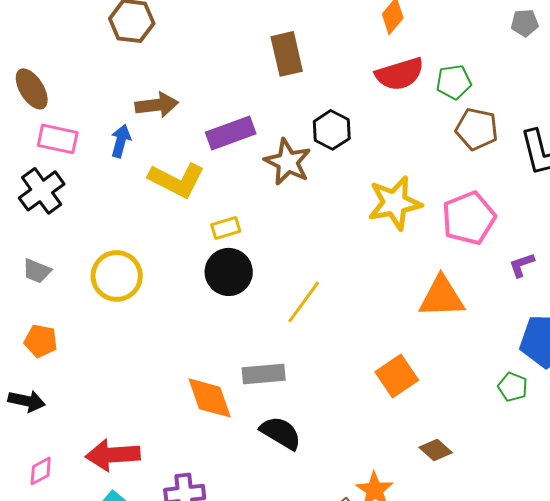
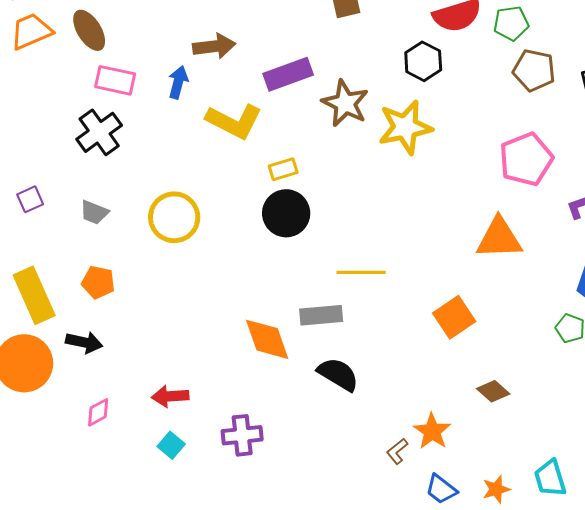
black hexagon: (332, 130) -> (423, 61), moved
yellow star: (395, 203) -> (405, 127), moved
yellow line: (304, 302) -> (361, 272), moved, turned 54
red arrow: (113, 455) -> (170, 396), size x0.7

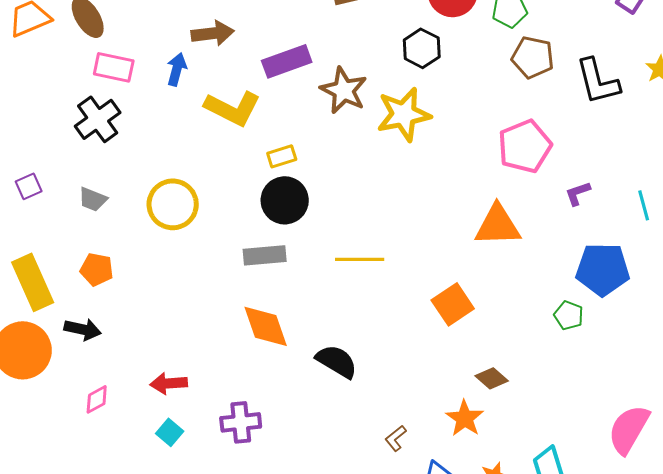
gray rectangle: (321, 315) -> (265, 255), moved
orange star: (432, 431) -> (465, 418), moved

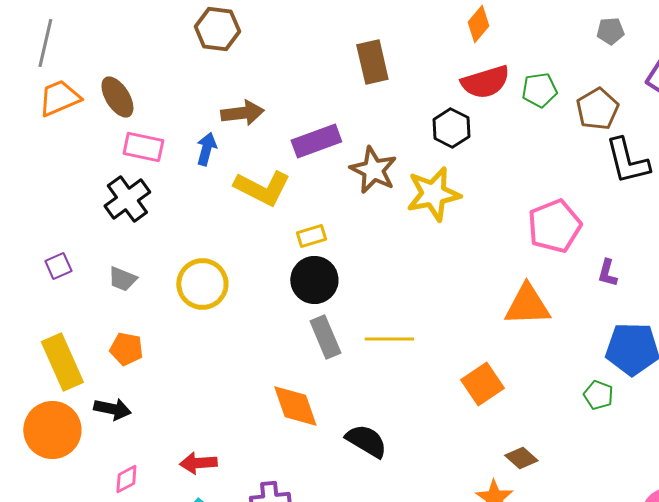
brown pentagon: (533, 57) -> (597, 109), moved, turned 30
purple L-shape: (578, 193) -> (607, 273), turned -56
gray rectangle: (265, 255) -> (325, 337), moved, turned 72

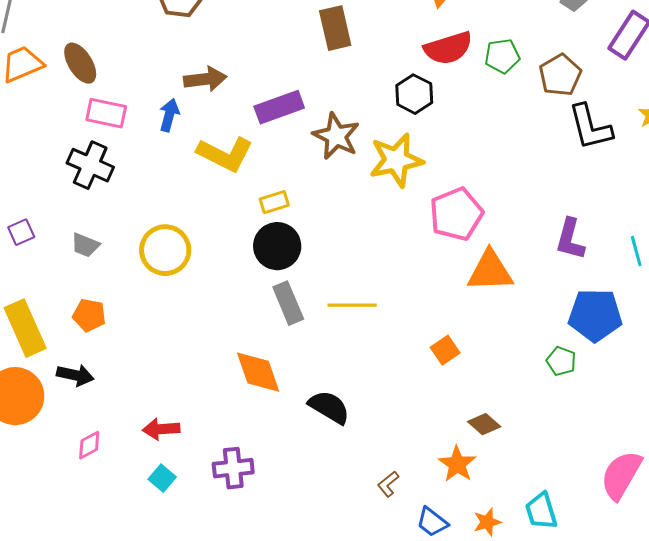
black cross: (127, 199) -> (90, 165), turned -30
pink pentagon: (554, 226) -> (456, 214), moved
purple L-shape: (607, 273) -> (570, 239), size x1.5
orange square: (482, 384) -> (445, 350), size x0.7

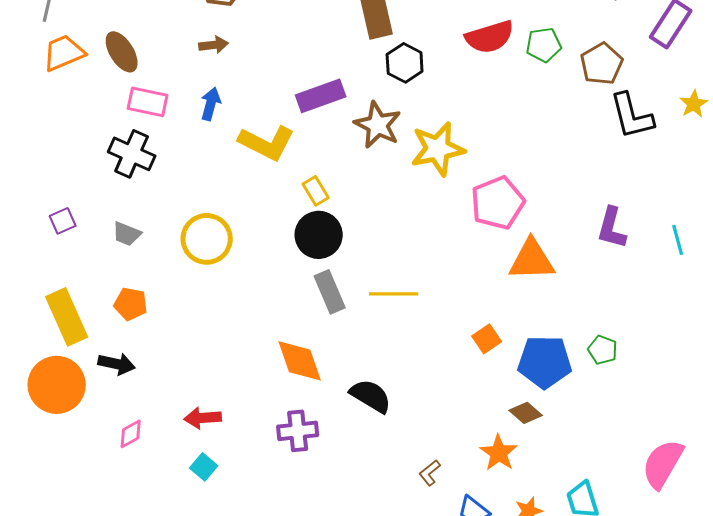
brown arrow: (205, 79) -> (214, 45), moved, size x0.7
black hexagon: (414, 94) -> (405, 63), moved
yellow rectangle: (274, 202) -> (316, 191), turned 76
blue pentagon: (595, 315) -> (545, 362), moved
purple cross: (233, 468) -> (298, 431), moved

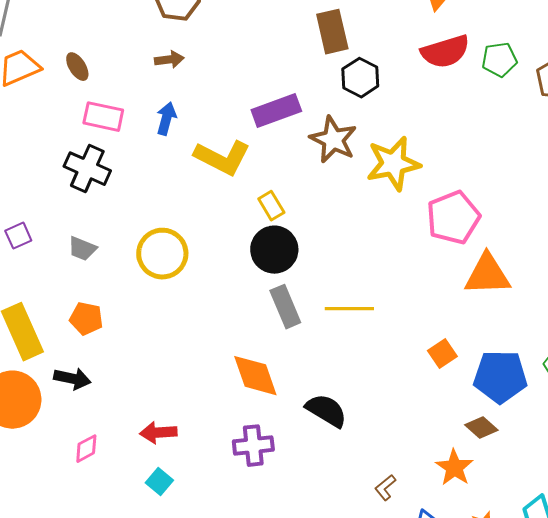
brown ellipse: (122, 52) -> (77, 67), size x0.7

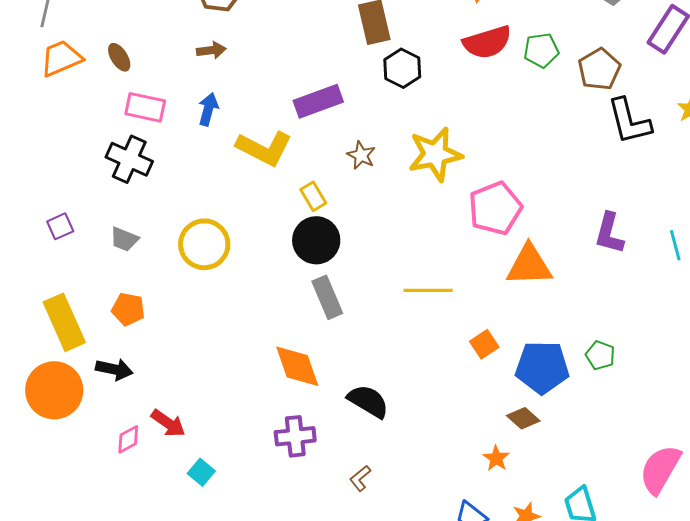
brown star: (333, 140) -> (361, 155), moved, size x0.6
yellow line: (349, 309) -> (428, 290), moved
red arrow: (158, 433) -> (168, 423), moved, turned -141
orange star: (454, 468) -> (496, 458), size x0.7
brown L-shape: (385, 488) -> (360, 478), moved

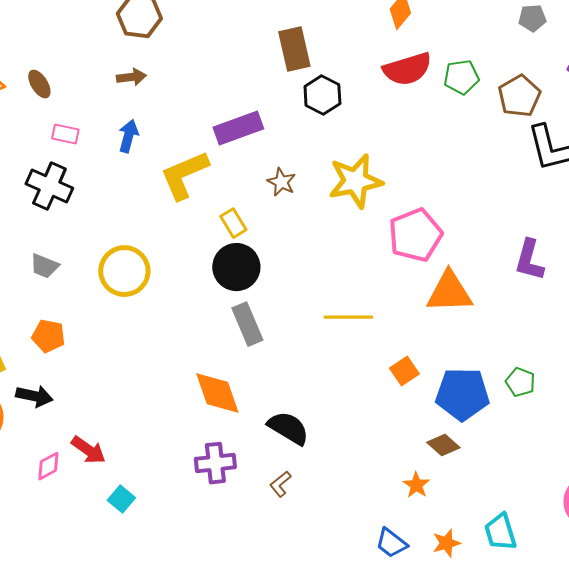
pink rectangle: (145, 107) -> (65, 134), size x0.7
yellow L-shape: (264, 148) -> (184, 175), turned 130
brown L-shape: (360, 478) -> (280, 484), moved

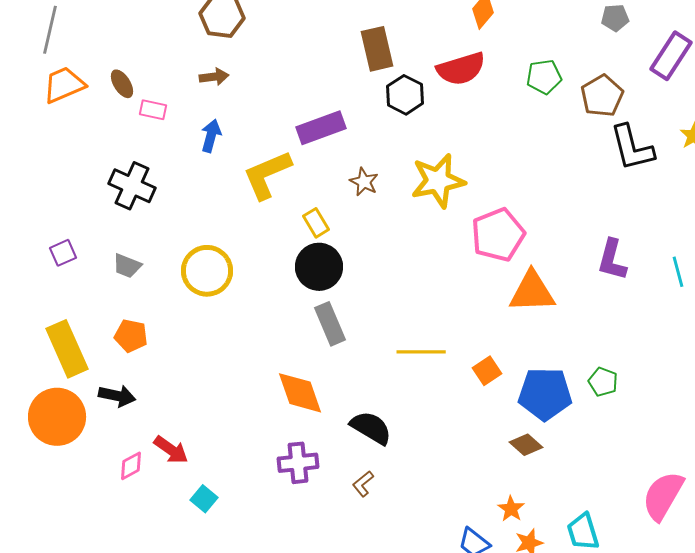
red semicircle: (407, 69) -> (461, 69), moved
pink rectangle: (65, 134) -> (153, 110), moved
yellow line: (348, 317) -> (421, 352), moved
orange star: (416, 485) -> (511, 509), moved

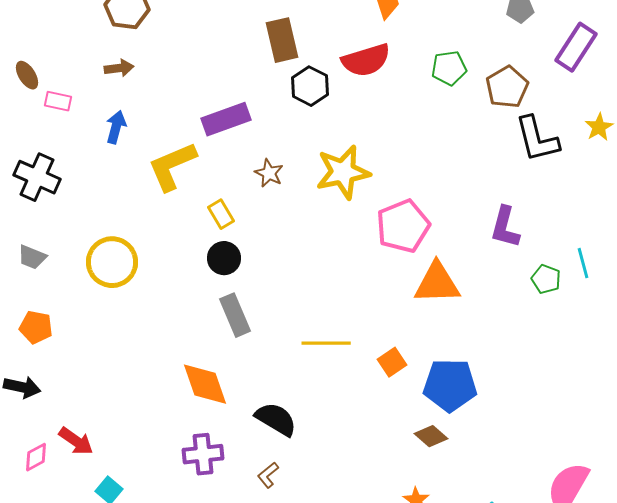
purple L-shape: (612, 260) -> (505, 227), moved
black circle: (319, 267) -> (224, 258), size x0.7
green pentagon: (603, 382) -> (546, 279), moved

